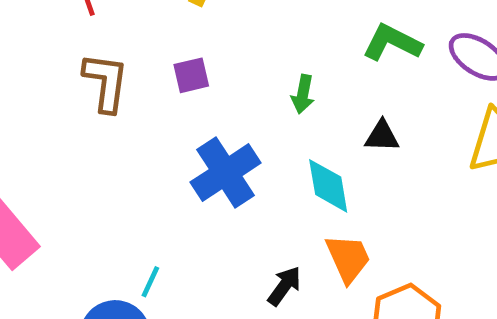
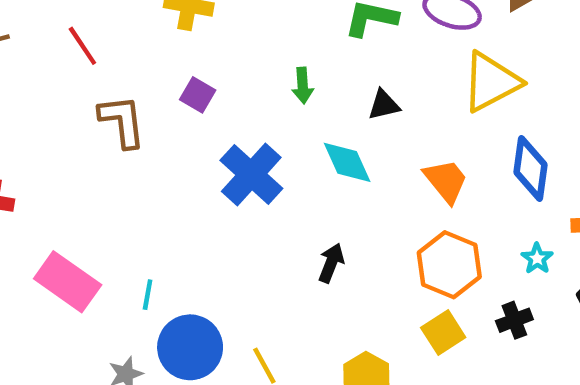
purple square: (191, 75) -> (198, 95), turned -32
orange trapezoid: (348, 258) -> (446, 181), moved
cyan line: (150, 282) -> (148, 295), moved

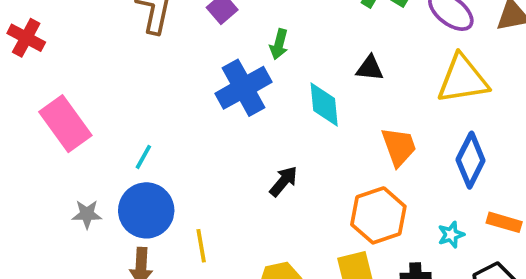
green arrow: (303, 86) -> (279, 44), moved
cyan line: (148, 295) -> (143, 157), moved

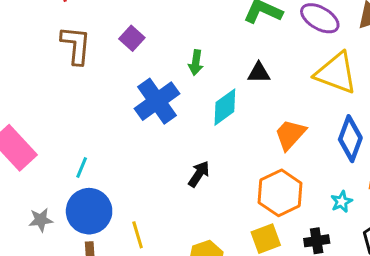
green arrow: (279, 44) -> (196, 63), moved
yellow triangle: (463, 79) -> (336, 73), turned 36
cyan diamond: (324, 104) -> (225, 107), turned 66
orange trapezoid: (399, 147) -> (290, 135), turned -111

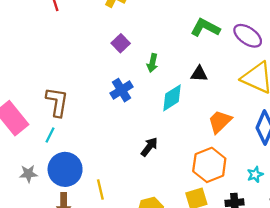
purple square: (132, 38) -> (121, 43), moved
brown L-shape: (76, 45) -> (57, 102), moved
blue cross: (157, 101) -> (121, 90), size x0.7
cyan line: (82, 168) -> (50, 135), moved

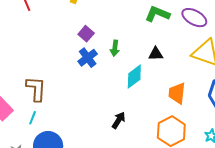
blue cross: (121, 90) -> (88, 58), moved
orange trapezoid: (220, 122) -> (177, 93), turned -35

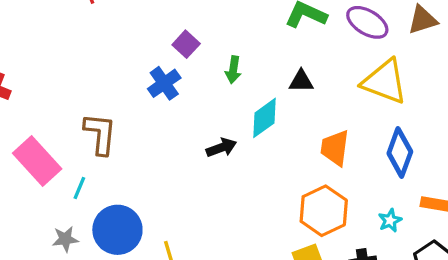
blue cross: (88, 58) -> (164, 83), moved
cyan line: (33, 118) -> (79, 188), moved
black arrow: (119, 120) -> (221, 148), moved, turned 36

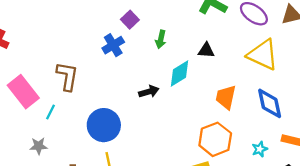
blue diamond: (400, 152) -> (270, 103), turned -36
blue circle: (117, 230) -> (104, 125), moved

